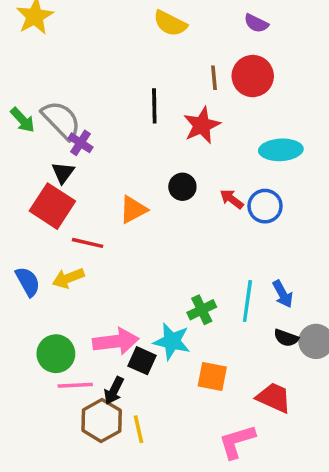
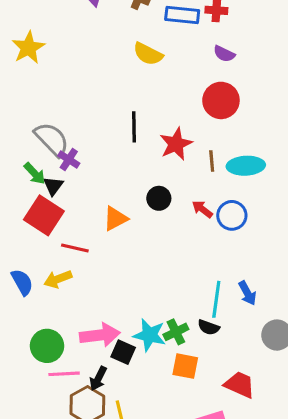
brown line: (214, 78) -> (212, 161), moved
green arrow: (23, 120) -> (35, 173), moved
green cross: (202, 310) -> (176, 332), moved
black semicircle: (286, 338) -> (209, 327), moved

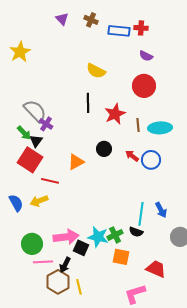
yellow semicircle: (148, 54) -> (96, 71), moved

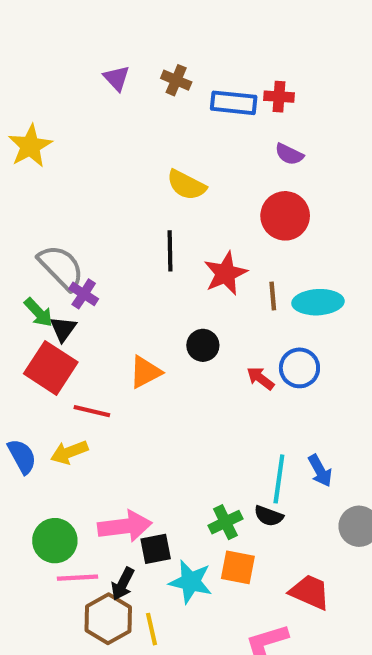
red arrow: (132, 156) -> (260, 378), moved
cyan star: (98, 237) -> (191, 582), moved
black square: (81, 248) -> (156, 549), turned -35

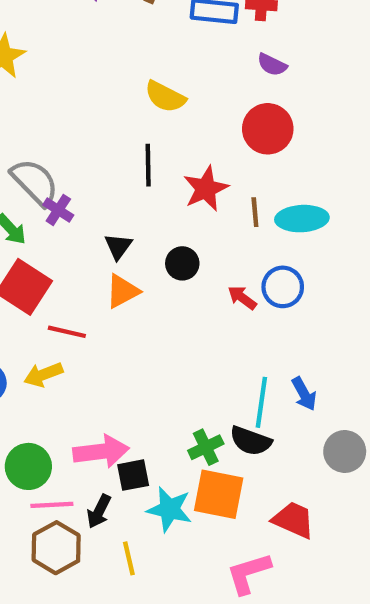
black triangle: (63, 329) -> (118, 246), moved
black semicircle: (269, 516) -> (251, 441), size x1.4
orange square: (238, 567) -> (219, 494), size x1.4
brown hexagon: (108, 619) -> (56, 548), moved

